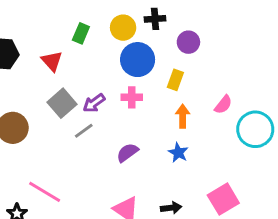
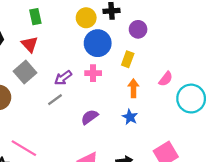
green rectangle: (81, 33) -> (35, 17), moved, turned -35
gray square: (62, 103) -> (25, 72), moved

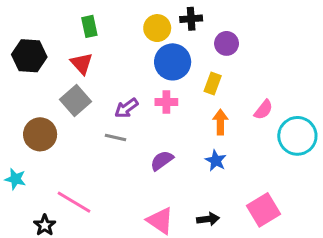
gray line: (55, 100) -> (116, 137), turned 49

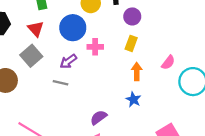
purple circle: (227, 43) -> (132, 16), moved
blue circle: (173, 62) -> (73, 28), moved
pink cross: (166, 102) -> (95, 47), moved
purple semicircle: (162, 161) -> (99, 117), moved

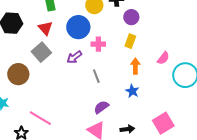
gray line: (60, 83) -> (96, 76), moved, turned 56

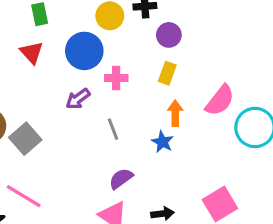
gray square: (41, 52) -> (25, 139), moved
pink semicircle: (163, 58) -> (220, 100), size x1.5
blue star: (132, 91) -> (162, 142), moved

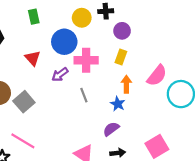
red triangle: (32, 53) -> (33, 58), moved
pink cross: (116, 78) -> (86, 60), size x1.5
purple semicircle: (121, 179) -> (111, 129), moved

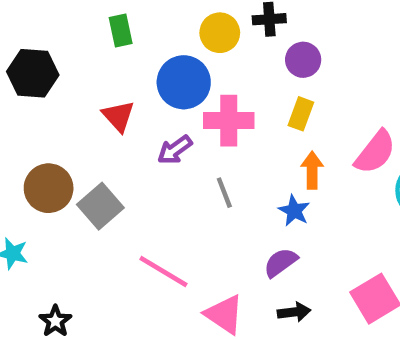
pink line: (23, 141) -> (163, 272), moved

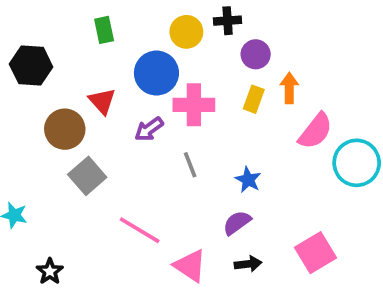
orange arrow: (312, 170) -> (289, 88), moved
brown circle: (49, 188) -> (65, 129), moved

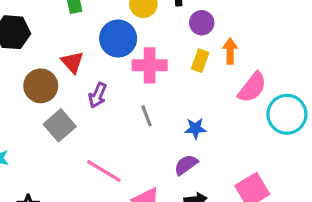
purple arrow: (149, 129) -> (98, 95), moved, turned -30
blue star: (248, 180) -> (195, 128), turned -30

